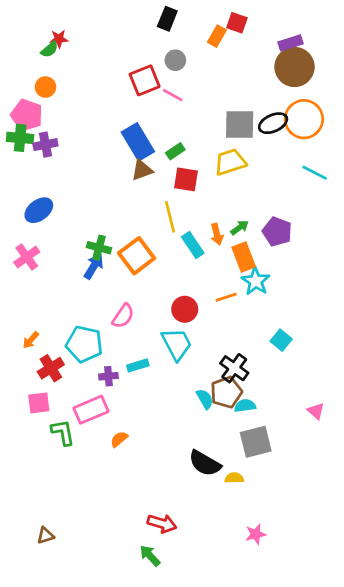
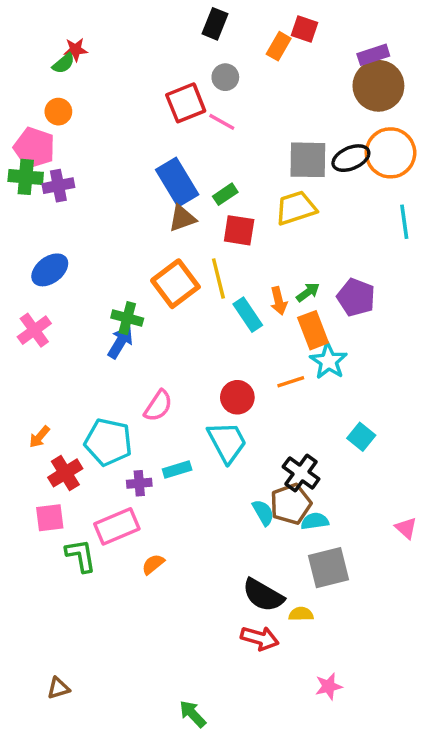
cyan line: (315, 173) -> (404, 222), turned 55
orange square: (137, 256) -> (175, 284), moved
red arrow: (162, 523) -> (260, 638), moved

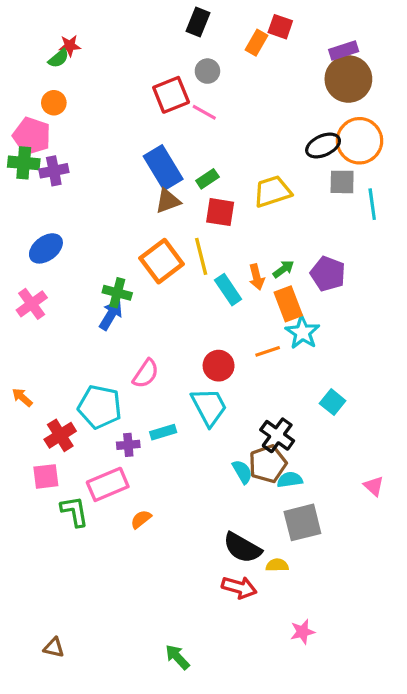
gray square: (308, 160) -> (342, 182), moved, size x0.7
orange arrow: (39, 437) -> (22, 397), moved, turned 90
brown triangle: (58, 688) -> (54, 648), moved, turned 30

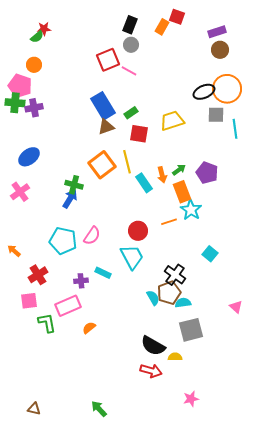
black rectangle: (198, 22) -> (130, 25), moved
brown circle: (348, 79) -> (220, 50), size x0.6
cyan pentagon: (100, 407) -> (63, 241), moved
cyan rectangle: (163, 432) -> (103, 273), turned 42
green arrow: (177, 657) -> (99, 409), moved

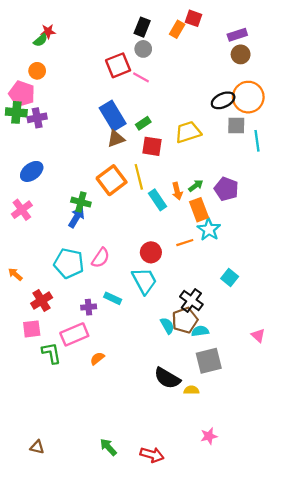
red arrow: (151, 371) -> (152, 455), moved

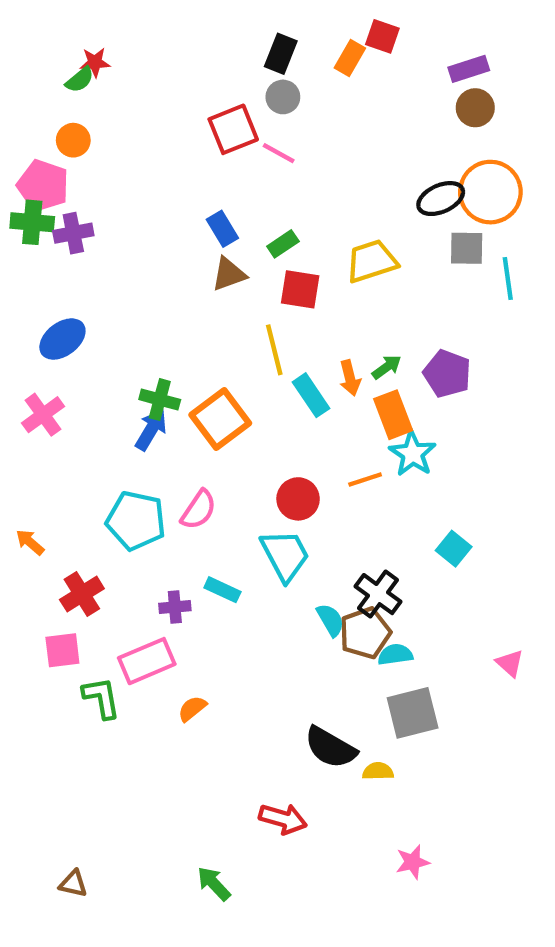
blue rectangle: (113, 116) -> (222, 229), size x0.6
orange square: (112, 180) -> (220, 419), moved
cyan semicircle: (167, 326) -> (330, 620), moved
red arrow: (152, 455) -> (283, 819), moved

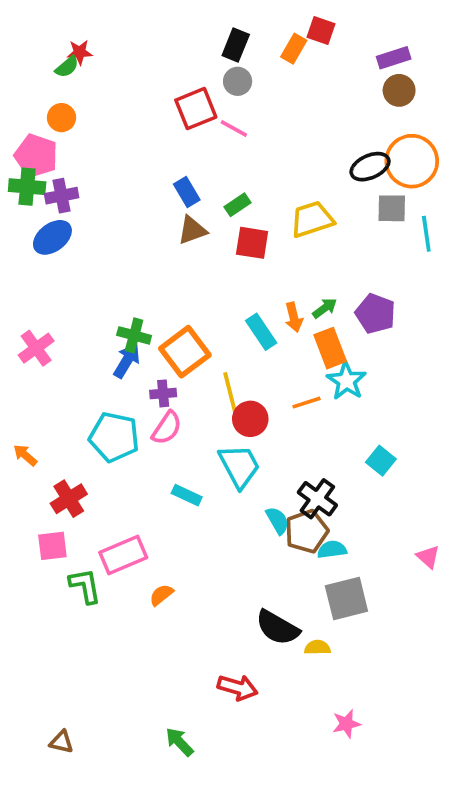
blue ellipse: (62, 339) -> (52, 237), moved
yellow line: (274, 350) -> (230, 393), moved
purple cross: (175, 607) -> (163, 393), moved

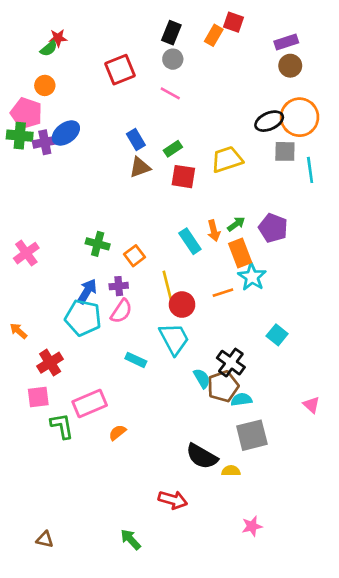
red square: (196, 109) -> (120, 70), moved
blue ellipse: (52, 237) -> (66, 133), moved
orange square: (185, 352) -> (135, 256), size x0.6
blue arrow: (127, 361) -> (87, 291), moved

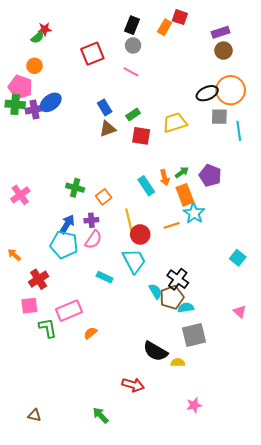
cyan square: (277, 335) -> (238, 258), moved

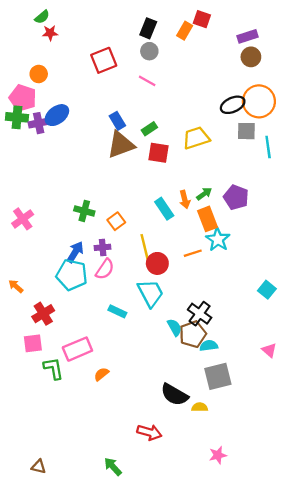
green semicircle: (38, 37) -> (42, 17), moved
brown triangle: (108, 129) -> (121, 145), size x1.5

